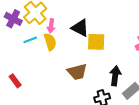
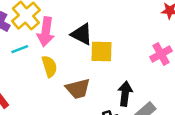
pink arrow: (51, 26) -> (46, 32), size x1.6
yellow semicircle: (50, 42) -> (49, 66), moved

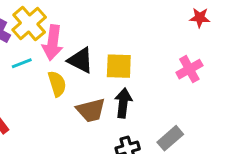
black triangle: (82, 34) -> (81, 60), moved
black arrow: (125, 94) -> (123, 103), moved

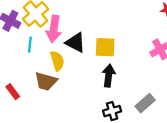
cyan line: (22, 63) -> (30, 45), turned -63
brown trapezoid: (91, 110) -> (46, 81), moved, turned 30

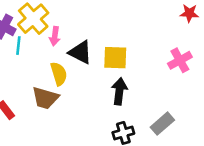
pink arrow: (54, 29) -> (55, 36), size x0.6
cyan line: (30, 45) -> (18, 46), moved

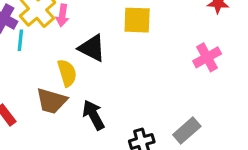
pink arrow: (55, 36) -> (62, 15), moved
yellow square: (115, 58) -> (137, 20), moved
black arrow: (119, 91) -> (93, 115), moved, turned -35

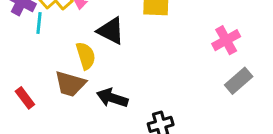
black arrow: (93, 115) -> (112, 98), turned -44
gray rectangle: (187, 131) -> (239, 81), moved

